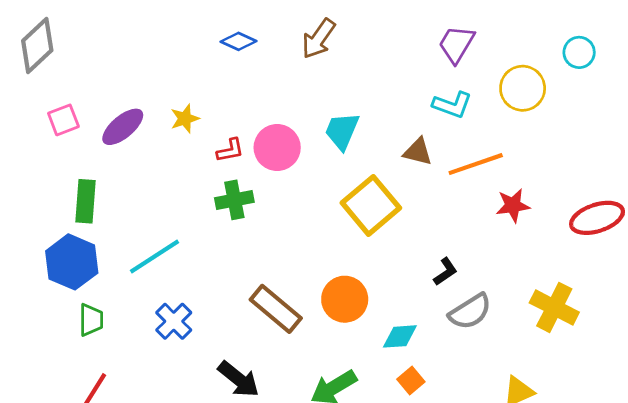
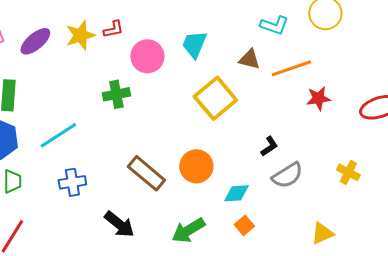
yellow star: (185, 119) -> (80, 35), size x1.4
red L-shape: (230, 150) -> (113, 29), moved
yellow cross: (554, 307) -> (348, 172), size x0.7
blue cross: (174, 321) -> (72, 182), turned 36

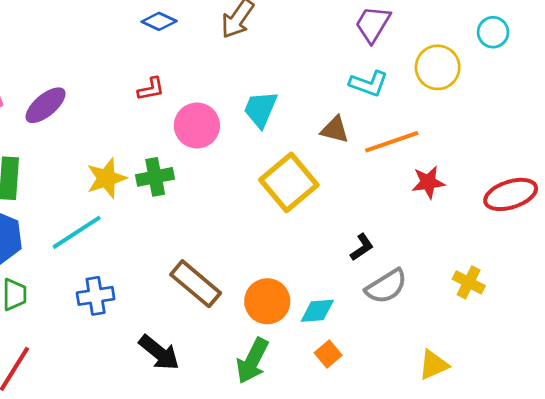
yellow star: (80, 35) -> (106, 178), moved
orange circle: (196, 166) -> (267, 301), moved
green arrow: (188, 230) -> (252, 361), turned -32

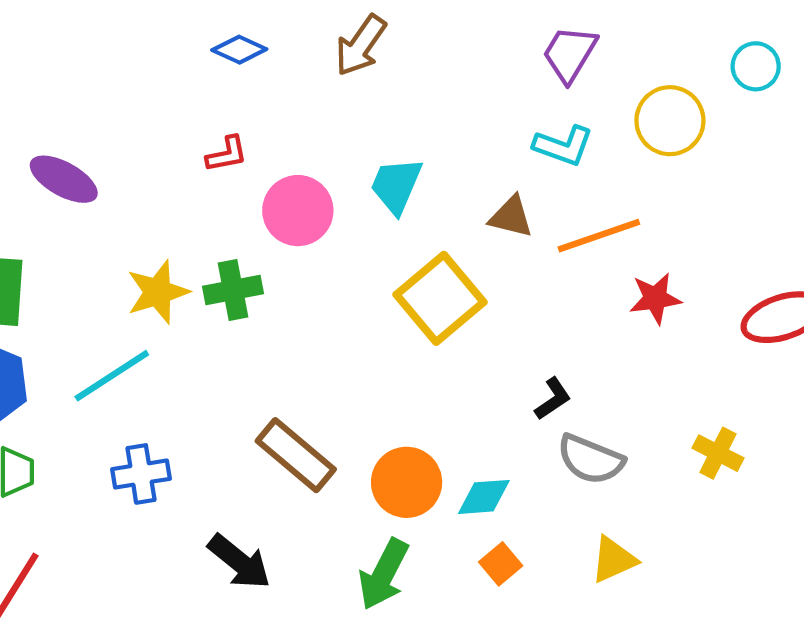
purple ellipse: (46, 105) -> (64, 179), turned 69
gray semicircle: (386, 286) -> (591, 459), turned 54
yellow triangle: (434, 365) -> (613, 560), moved

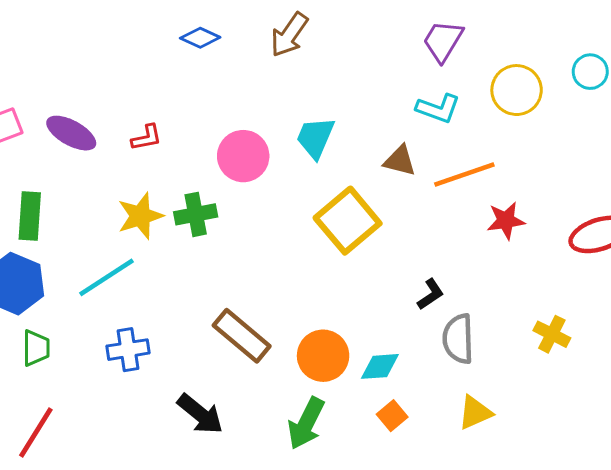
cyan circle: (756, 66) -> (590, 72), moved
red L-shape: (227, 154) -> (146, 138), moved
gray semicircle: (591, 459) -> (458, 339), turned 66

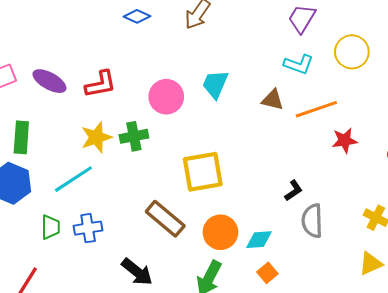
red L-shape: (146, 138) -> (101, 84), size x1.5
yellow square: (348, 221) -> (203, 172), moved, turned 30
green trapezoid: (36, 348) -> (51, 227), moved
yellow triangle: (475, 413) -> (371, 264), moved

